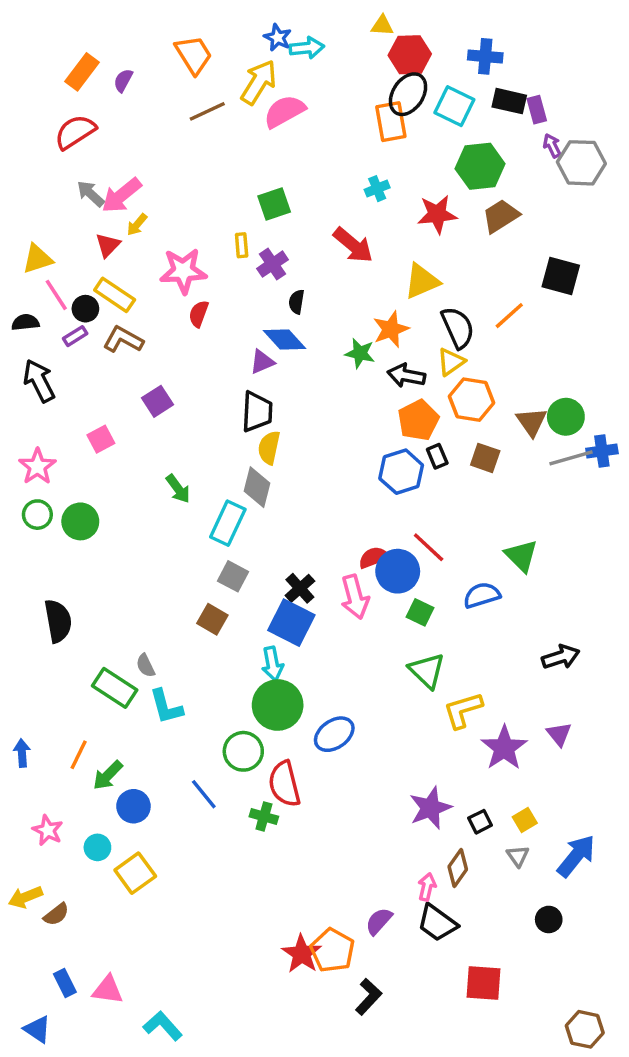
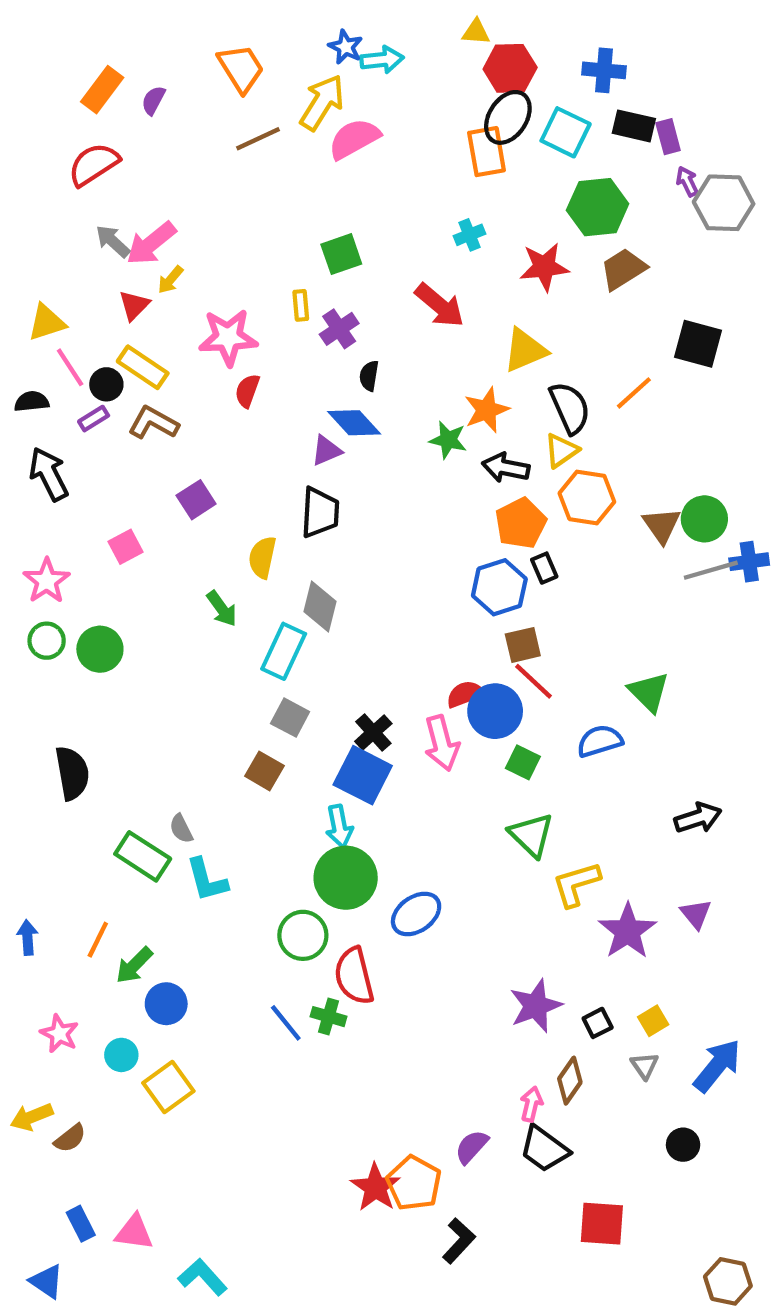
yellow semicircle: (269, 448) -> (262, 557), moved
brown square: (485, 458) -> (523, 645), moved, turned -32
blue line: (204, 794) -> (286, 1023), moved

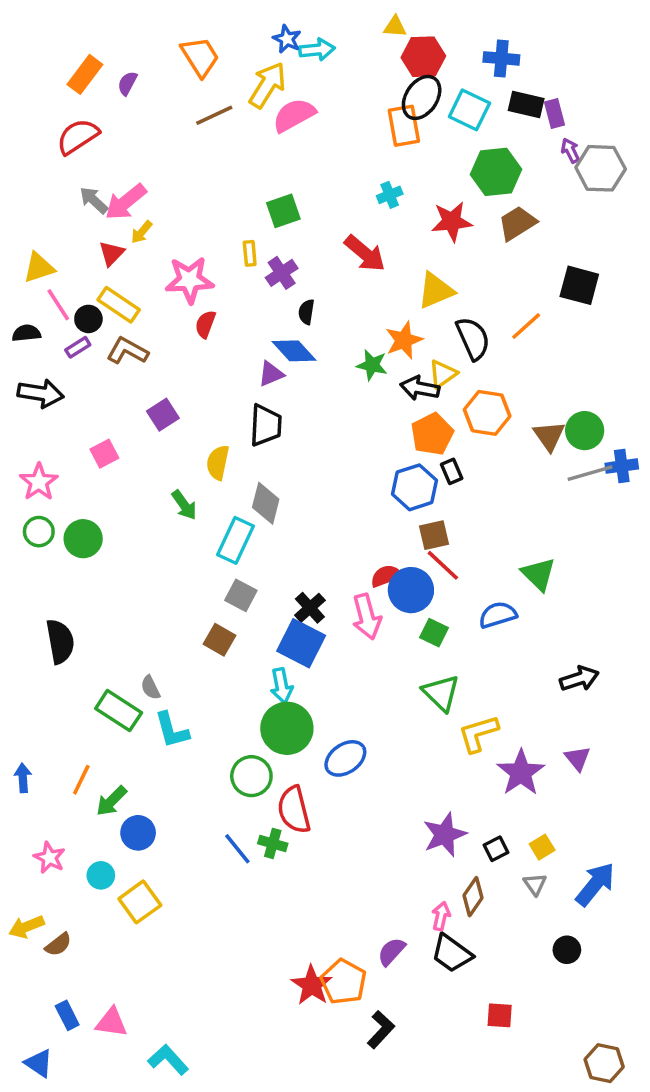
yellow triangle: (561, 451) -> (443, 374), moved
black arrow: (49, 474) -> (41, 393), turned 126
red square: (602, 1224) -> (500, 1015), size x0.7

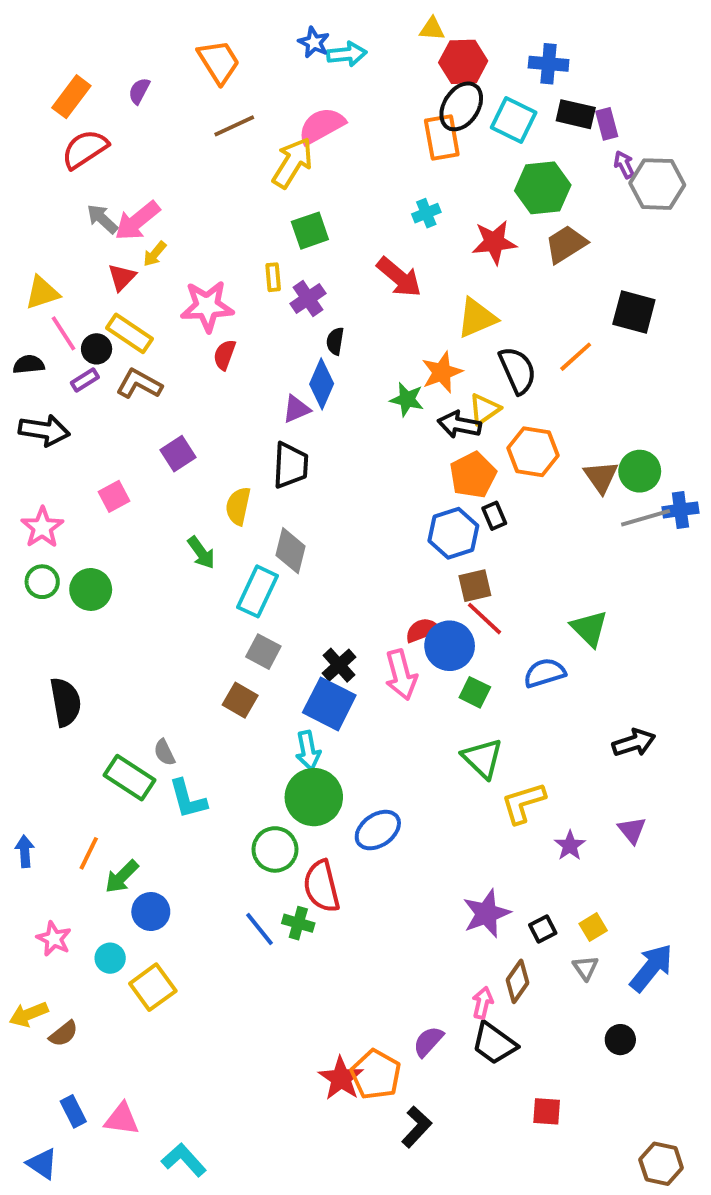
orange rectangle: (85, 74) -> (71, 97), moved
yellow arrow: (267, 85) -> (292, 163), moved
blue diamond: (294, 351) -> (322, 384), turned 66
purple star: (521, 773) -> (570, 846), size x0.6

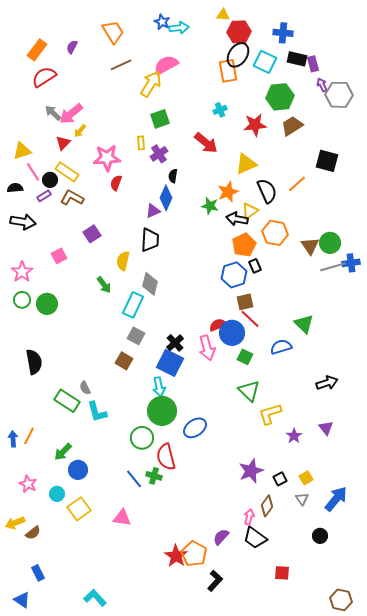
orange line: (89, 853) -> (29, 436), moved
pink triangle: (122, 1119) -> (122, 518), moved

